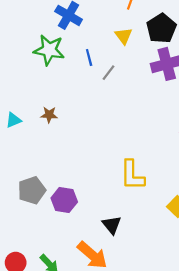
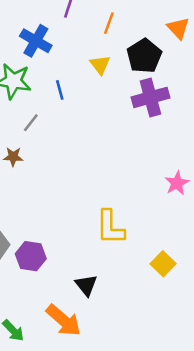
gray line: (108, 73) -> (31, 123), moved

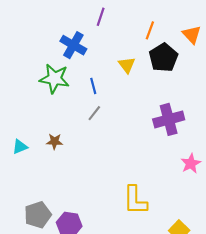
orange line: (109, 23) -> (150, 30), moved
purple cross: (150, 97) -> (169, 119), moved
gray line: (31, 123) -> (94, 113), moved

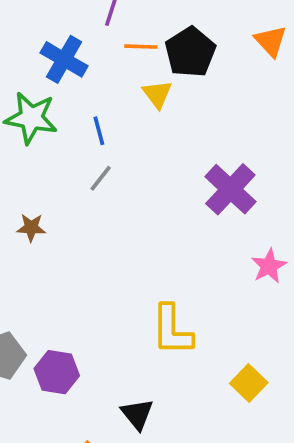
orange line: (150, 30) -> (141, 47), moved, turned 72
black pentagon: (163, 58) -> (190, 52), moved
purple cross: (169, 119) -> (230, 189), turned -32

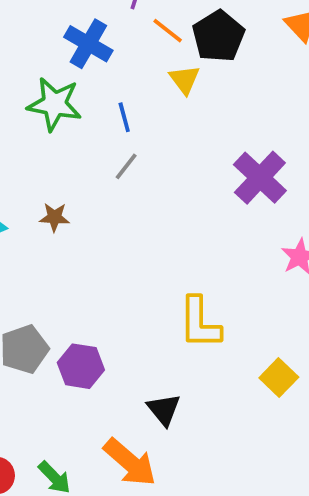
orange line: (141, 47) -> (168, 31), turned 36

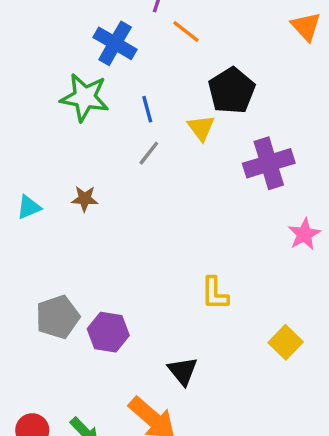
black pentagon: (218, 36) -> (232, 91), moved
yellow triangle: (185, 80) -> (201, 128), moved
purple cross: (260, 178) -> (269, 163), turned 30
yellow L-shape: (200, 323) -> (215, 293), size x0.7

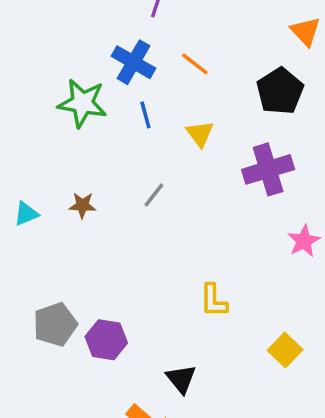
orange line: (186, 31) -> (195, 64), moved
blue cross: (115, 43) -> (133, 62), moved
black pentagon: (232, 91) -> (280, 91), moved
gray line: (149, 153) -> (154, 195), moved

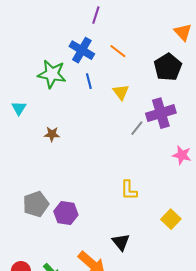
gray line: (154, 195) -> (137, 128), moved
cyan triangle: (26, 214) -> (19, 108), moved, turned -35
pink star: (304, 241) -> (182, 155), turned -30
black triangle: (181, 379) -> (121, 242), moved

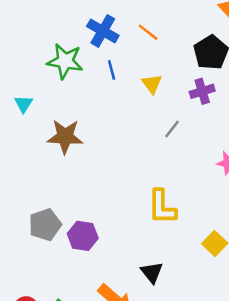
purple cross: (161, 113) -> (202, 91), moved, size x0.7
brown star: (52, 134) -> (65, 137), size x1.8
yellow L-shape: (129, 190) -> (162, 207), size x1.4

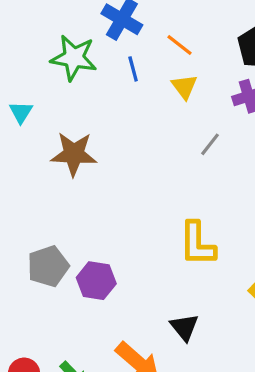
orange line: (148, 32) -> (180, 45), moved

